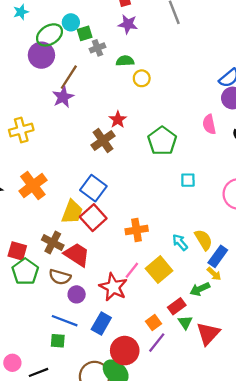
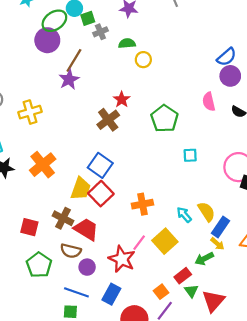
green pentagon: (25, 272) -> (39, 265), moved

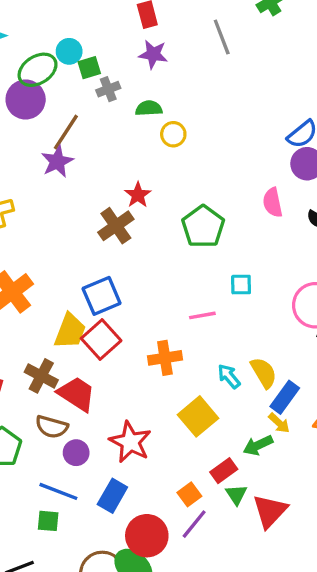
blue square: (100, 165) -> (102, 296), turned 30
pink line: (139, 243) -> (202, 315), moved, turned 42

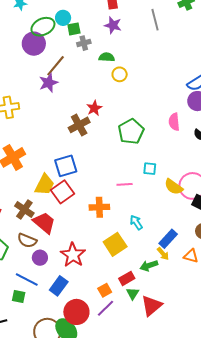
yellow semicircle: (264, 373) -> (174, 187), moved, turned 150

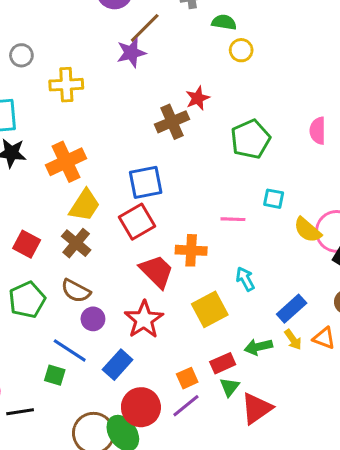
yellow trapezoid: (45, 185) -> (85, 205), moved
red trapezoid: (44, 223) -> (157, 271), moved
yellow arrow: (163, 254) -> (293, 340), moved

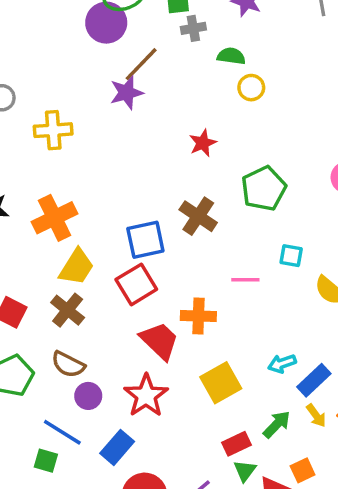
brown cross: (172, 122) -> (198, 216), moved, turned -32
cyan arrow: (245, 279) -> (282, 363), moved, turned -80
green arrow: (258, 347) -> (277, 424), turned 148
orange square: (187, 378) -> (303, 470), moved

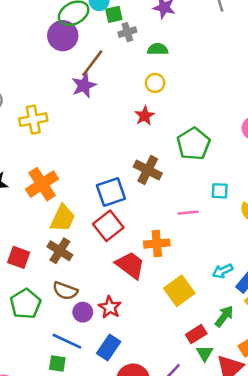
yellow circle: (251, 88) -> (155, 83), moved
red star: (146, 396) -> (110, 307), moved, size x0.7

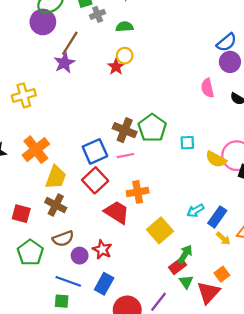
red star: (145, 116) -> (116, 67), moved
green pentagon: (193, 144) -> (152, 128), moved
pink line: (188, 213) -> (125, 156), moved
brown semicircle: (65, 291) -> (63, 239), turned -35
green arrow: (224, 316) -> (185, 254), moved

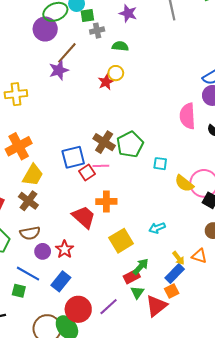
pink semicircle: (207, 88) -> (187, 116), size x1.4
red square: (95, 180) -> (87, 172), moved, size x0.7
blue rectangle: (217, 217) -> (175, 273), moved

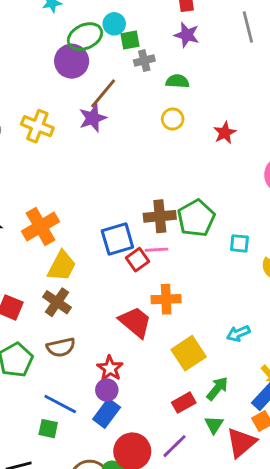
red star: (106, 82) -> (225, 133), moved
yellow cross: (16, 94) -> (37, 126), moved, turned 30
brown cross: (104, 142) -> (160, 216), turned -35
purple circle: (43, 251) -> (107, 390), moved
red rectangle: (132, 277) -> (184, 403), moved

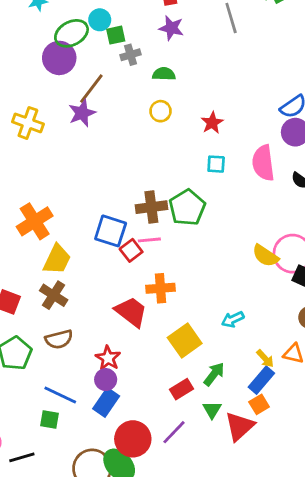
blue square: (117, 239) -> (111, 231), turned 36
cyan square: (239, 243) -> (216, 164), moved

